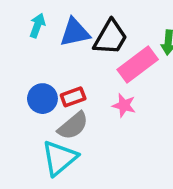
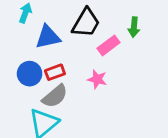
blue triangle: (75, 32) -> (48, 37), moved
pink rectangle: (138, 65) -> (109, 45), size x0.7

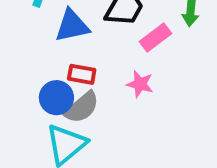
red rectangle: (55, 72) -> (82, 74), turned 30
blue circle: (30, 74) -> (56, 98), moved

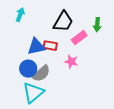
blue triangle: (72, 26) -> (36, 47), moved
red rectangle: (82, 74) -> (50, 46), moved

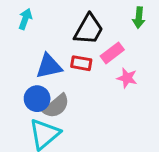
green arrow: (97, 25) -> (139, 18), moved
red rectangle: (50, 46) -> (81, 63), moved
pink star: (71, 62) -> (127, 78), moved

